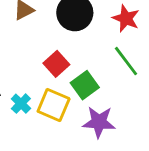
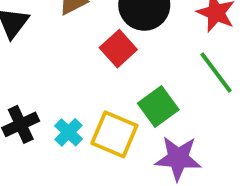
red square: (56, 64) -> (118, 49), moved

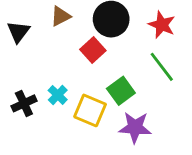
cyan cross: (68, 132) -> (58, 95), moved

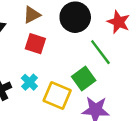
red square: (93, 50) -> (35, 44), moved, turned -30
green line: (162, 67) -> (100, 52), moved

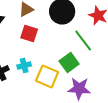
cyan cross: (29, 82) -> (24, 65), turned 32

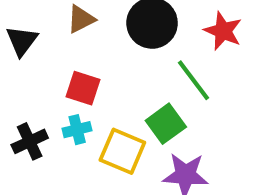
red square: (29, 33) -> (83, 88), moved

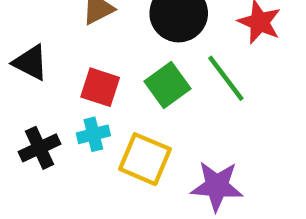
black triangle: (22, 41) -> (31, 63), moved, turned -40
green square: (166, 124) -> (167, 85), moved

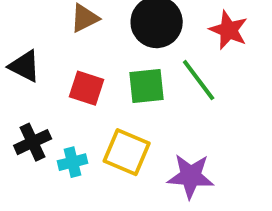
green square: (167, 85) -> (147, 86), turned 30
cyan cross: (93, 134) -> (73, 162), moved

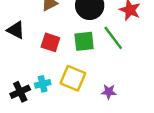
black cross: (33, 142) -> (20, 92), moved
purple star: (191, 176) -> (109, 92), size x0.6

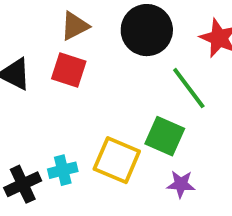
green square: (84, 41) -> (165, 136), moved, turned 30
red square: (50, 42) -> (69, 70), moved

